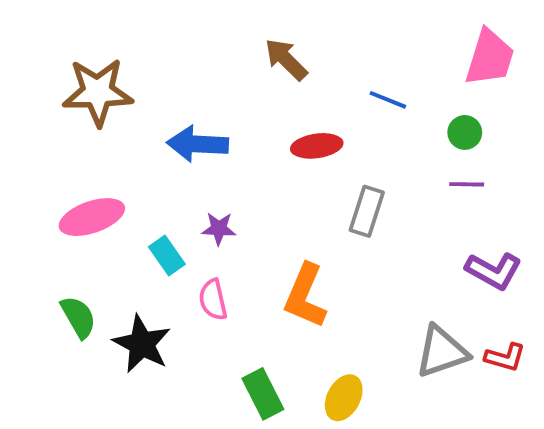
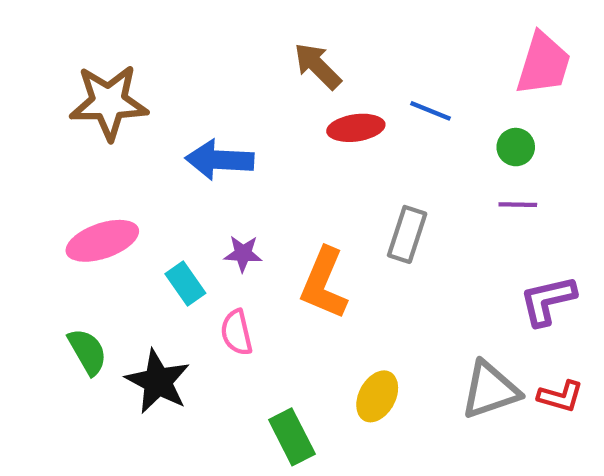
red ellipse: (317, 146) -> (356, 128), moved
purple L-shape: (494, 271) -> (548, 300), turned 138
orange L-shape: (305, 296) -> (324, 283), moved
yellow ellipse: (344, 398) -> (377, 396), moved

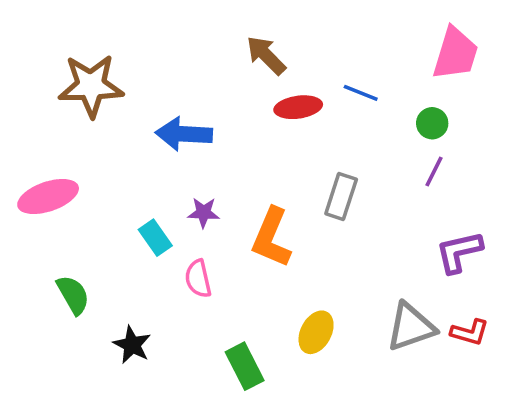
purple line: (518, 205) -> (434, 171), turned -64
pink ellipse: (102, 241) -> (48, 196), moved
black star: (158, 381) -> (132, 345), moved, size x0.7

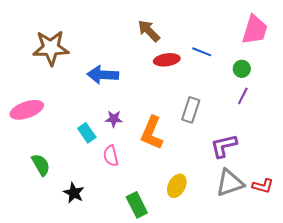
purple L-shape: (459, 252) -> (224, 146), moved

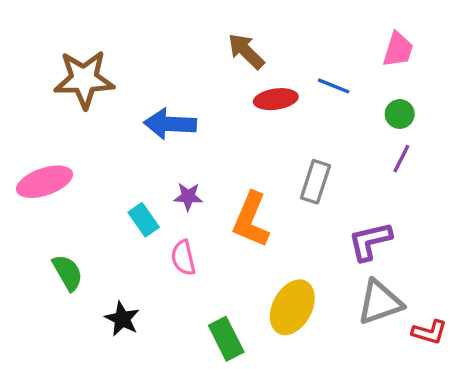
pink trapezoid: (255, 30) -> (398, 50), moved, size x0.7
yellow ellipse: (177, 186) -> (292, 307), size x1.4
red L-shape: (263, 186) -> (429, 332), moved

